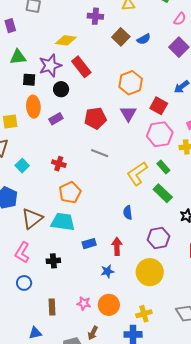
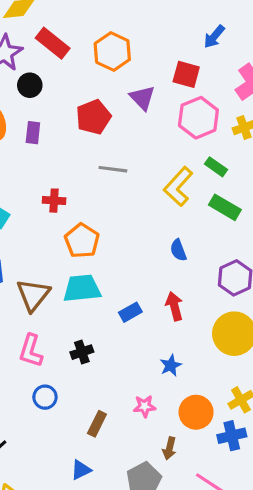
orange hexagon: (131, 83) -> (112, 52), moved
purple rectangle: (56, 119) -> (33, 133), turned -40
blue star: (107, 271) -> (171, 365), moved
orange circle: (109, 305) -> (196, 412), moved
brown rectangle: (52, 307) -> (97, 424), turned 42

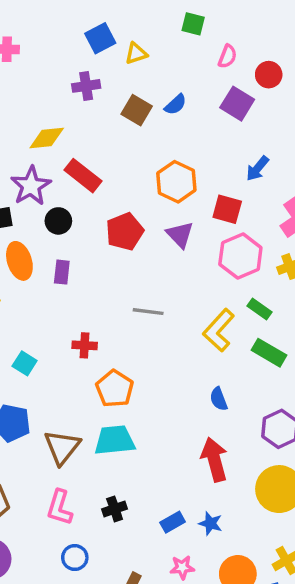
orange hexagon: (112, 52) -> (176, 182), moved
red pentagon: (93, 117) -> (125, 231), moved
red arrow: (174, 306) -> (214, 459), size x1.4
blue rectangle: (130, 312) -> (173, 522), moved
blue star: (171, 365) -> (210, 523), turned -30

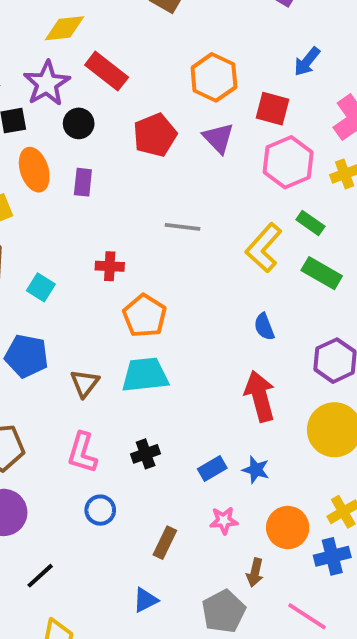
brown triangle: (62, 447) -> (85, 383), size x0.7

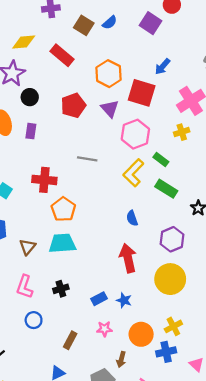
red rectangle: (107, 71) -> (62, 55), moved
red square: (273, 109) -> (142, 93), size x1.4
pink hexagon: (288, 162) -> (135, 134), moved
red cross: (110, 266) -> (44, 180), size x1.5

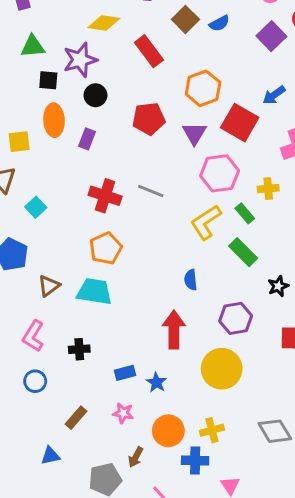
yellow cross: (182, 132) -> (268, 189), moved
red cross: (44, 180) -> (105, 196), moved

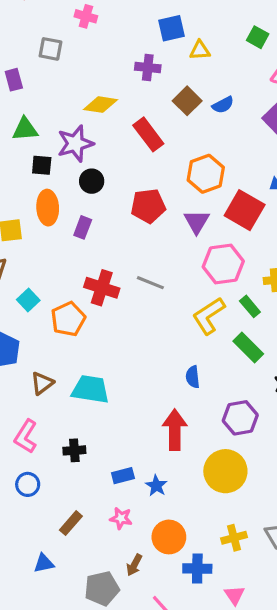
orange pentagon: (106, 248) -> (68, 319), moved
yellow cross: (212, 430) -> (234, 538), moved

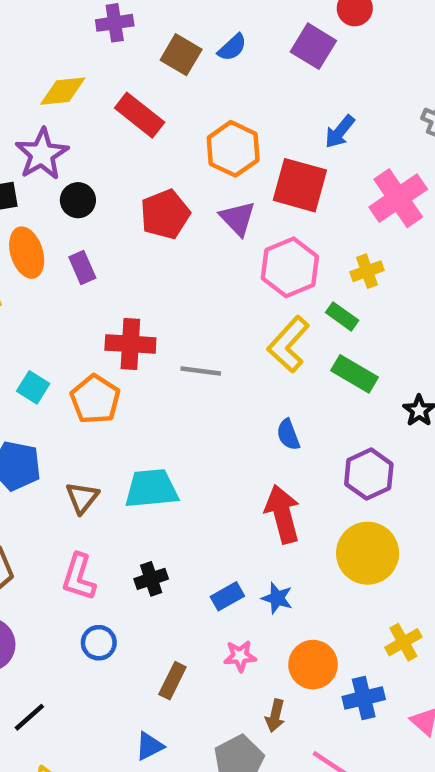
purple rectangle: (83, 227) -> (82, 267), turned -30
gray line: (150, 283) -> (201, 371), moved

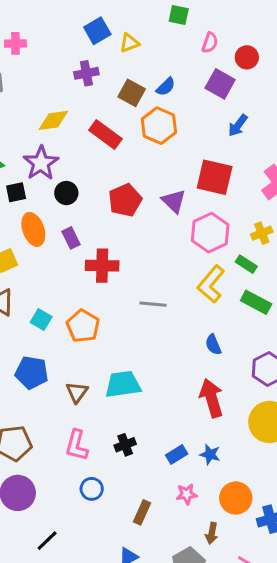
blue arrow: (340, 132) -> (238, 125), moved
orange hexagon: (233, 149) -> (159, 126), moved
red cross: (130, 344) -> (102, 266), moved

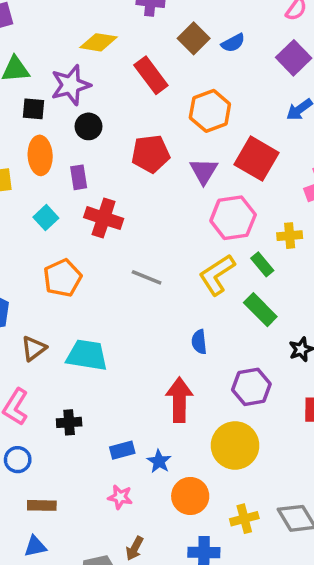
orange hexagon: (159, 126) -> (210, 111), moved
cyan square: (41, 320) -> (46, 218), moved
orange circle: (236, 498) -> (190, 496), moved
brown rectangle: (142, 512) -> (42, 505), moved, turned 50

